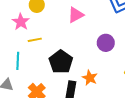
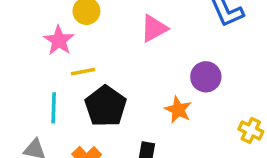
black pentagon: (61, 62) -> (106, 106), moved
orange star: (90, 78) -> (178, 110), moved

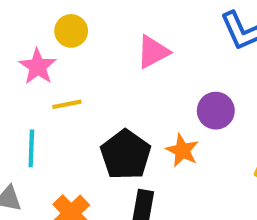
black pentagon: (106, 106) -> (126, 155), moved

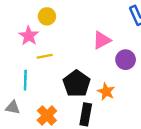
pink triangle: (153, 52) -> (102, 40), moved
orange star: (182, 150) -> (106, 92), moved

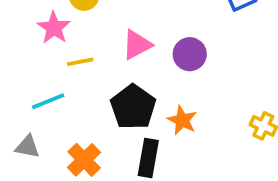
pink triangle: (102, 40) -> (137, 45), moved
purple circle: (126, 60) -> (190, 54), moved
cyan line: (25, 80) -> (48, 101), turned 66

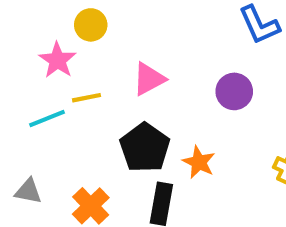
purple circle: (190, 54) -> (234, 91), moved
cyan line: (48, 101) -> (47, 118), moved

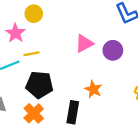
pink triangle: (149, 79) -> (84, 43), moved
black pentagon: (145, 148) -> (39, 85), moved, turned -30

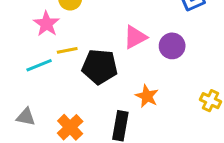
black pentagon: (39, 85) -> (100, 67), moved

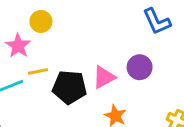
pink triangle: (135, 37) -> (104, 77), moved

